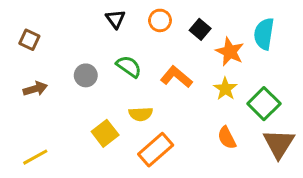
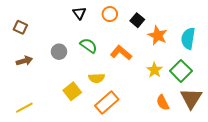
cyan semicircle: (264, 34) -> (188, 38), moved
yellow star: (225, 89) -> (155, 70), moved
orange semicircle: (227, 138) -> (163, 103), moved

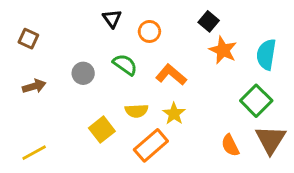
orange circle: (110, 14) -> (149, 31), moved
black square: (137, 20) -> (209, 21), moved
yellow star: (155, 70) -> (174, 114), moved

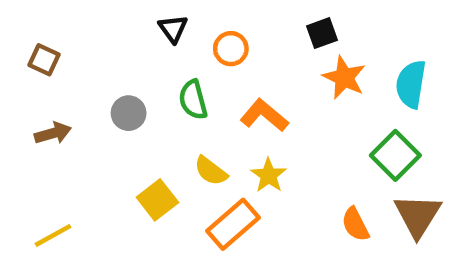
black square: (209, 21) -> (322, 33), turned 30
green semicircle: (125, 65) -> (193, 100), turned -140
yellow semicircle: (137, 111) -> (211, 171), turned 40

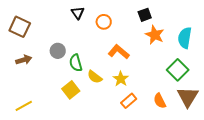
brown square: (44, 60) -> (20, 27), size x1.5
green semicircle: (193, 100) -> (76, 63), moved
orange rectangle: (233, 224) -> (129, 101), moved, size x0.7

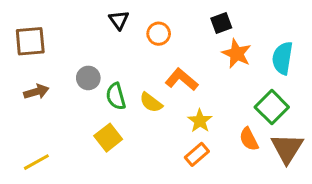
brown square: (20, 27) -> (30, 41), turned -30
yellow semicircle: (95, 77) -> (151, 102), moved
yellow star: (121, 79) -> (200, 121), moved
orange semicircle: (160, 101) -> (249, 139), moved

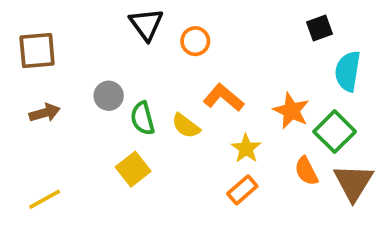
black triangle: (119, 20) -> (146, 24), size x1.4
black square: (221, 23) -> (319, 28), moved
orange star: (237, 54) -> (291, 111), moved

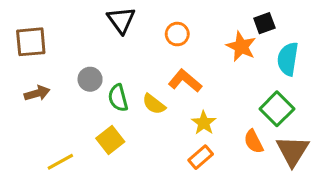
orange circle: (195, 41) -> (177, 34), moved
orange star: (291, 111) -> (241, 47), moved
yellow line: (45, 199) -> (60, 162), moved

